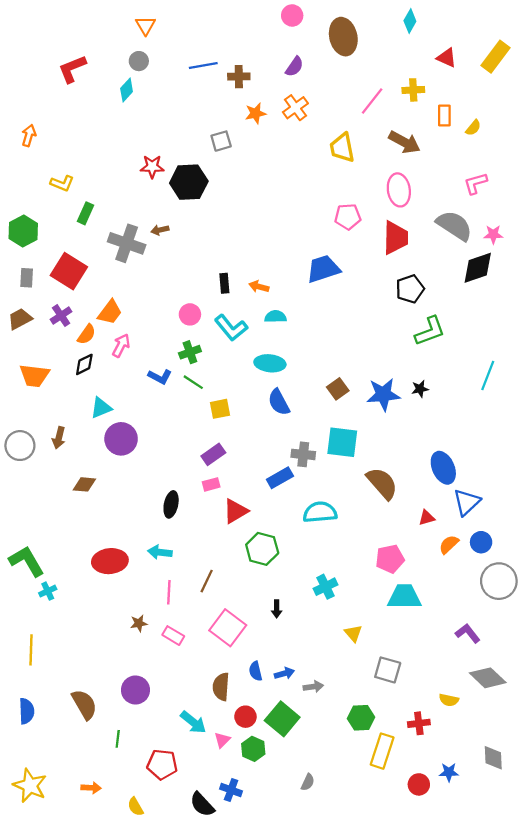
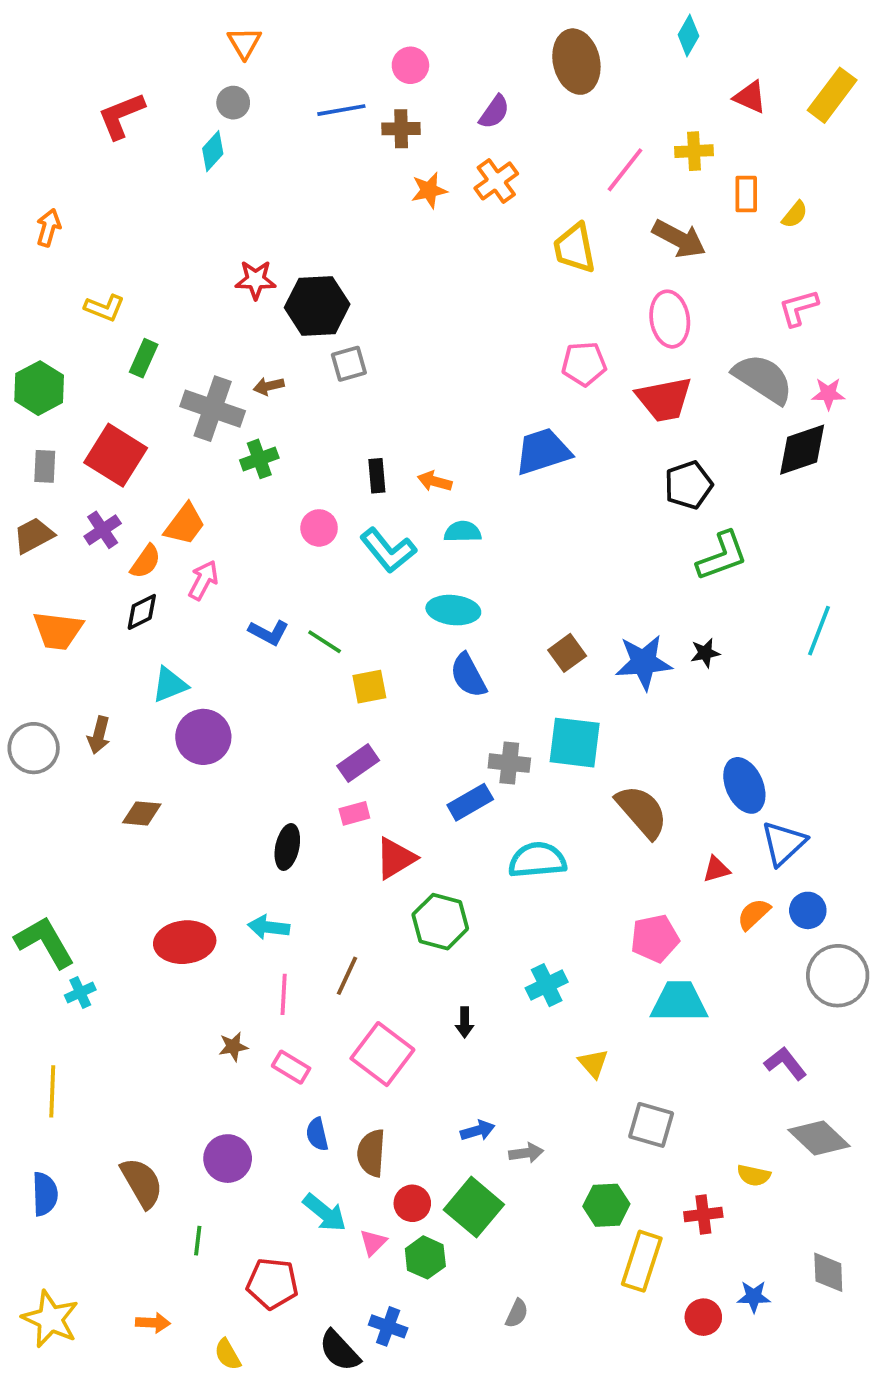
pink circle: (292, 15) -> (410, 65), moved
gray square: (221, 141) -> (349, 364), moved
red trapezoid: (395, 238) -> (664, 399), turned 78
green cross: (190, 352) -> (259, 459), moved
blue semicircle: (255, 671) -> (317, 1134), moved

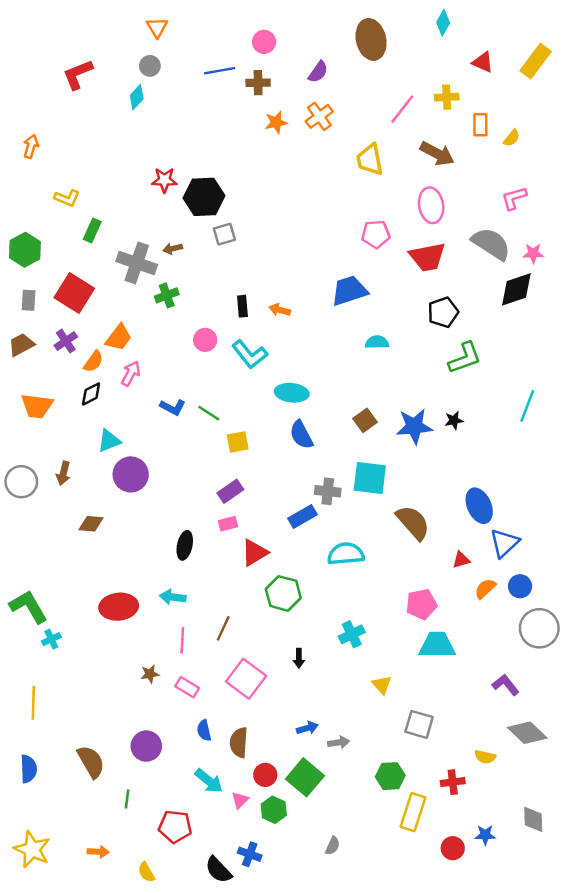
cyan semicircle: (463, 532) -> (377, 342), moved

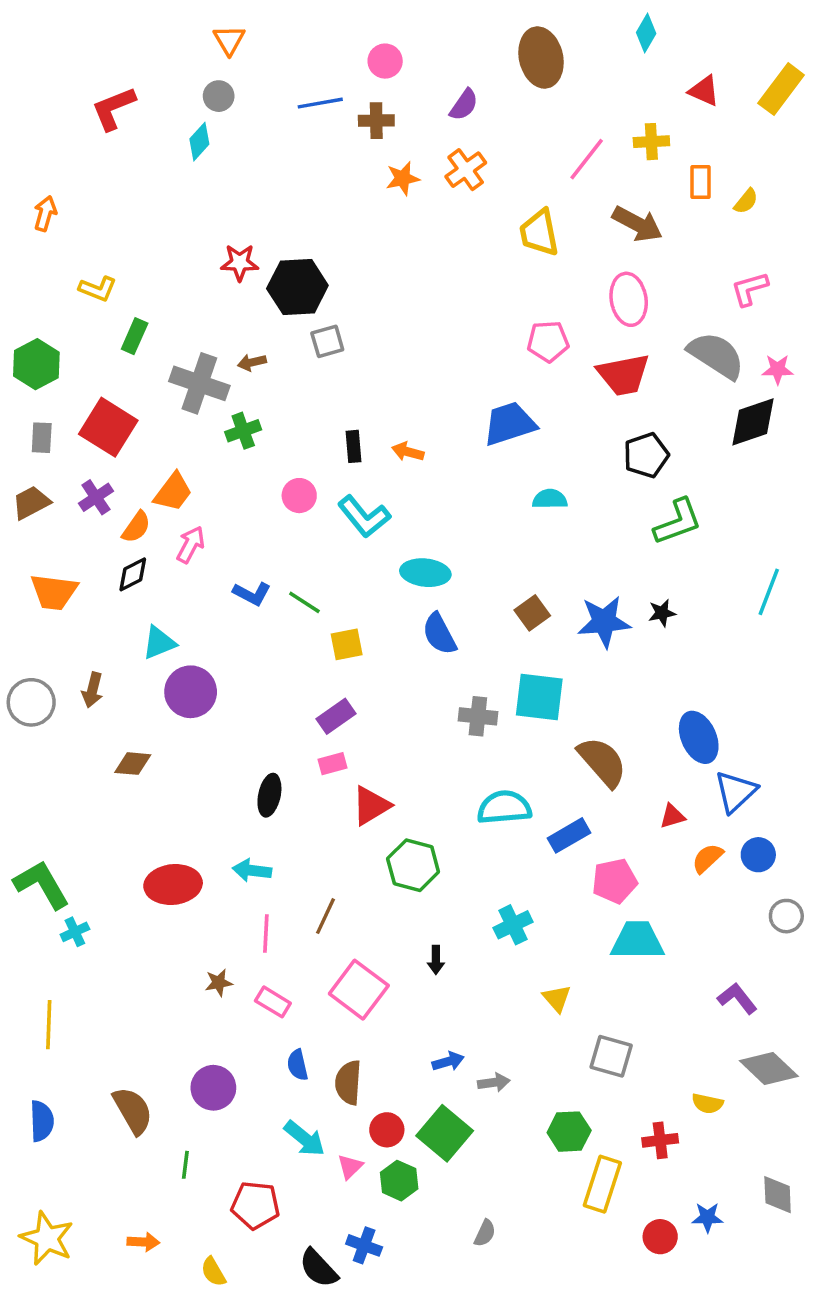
blue rectangle: (303, 517) -> (569, 835), moved
gray circle: (539, 628) -> (786, 916), size x0.6

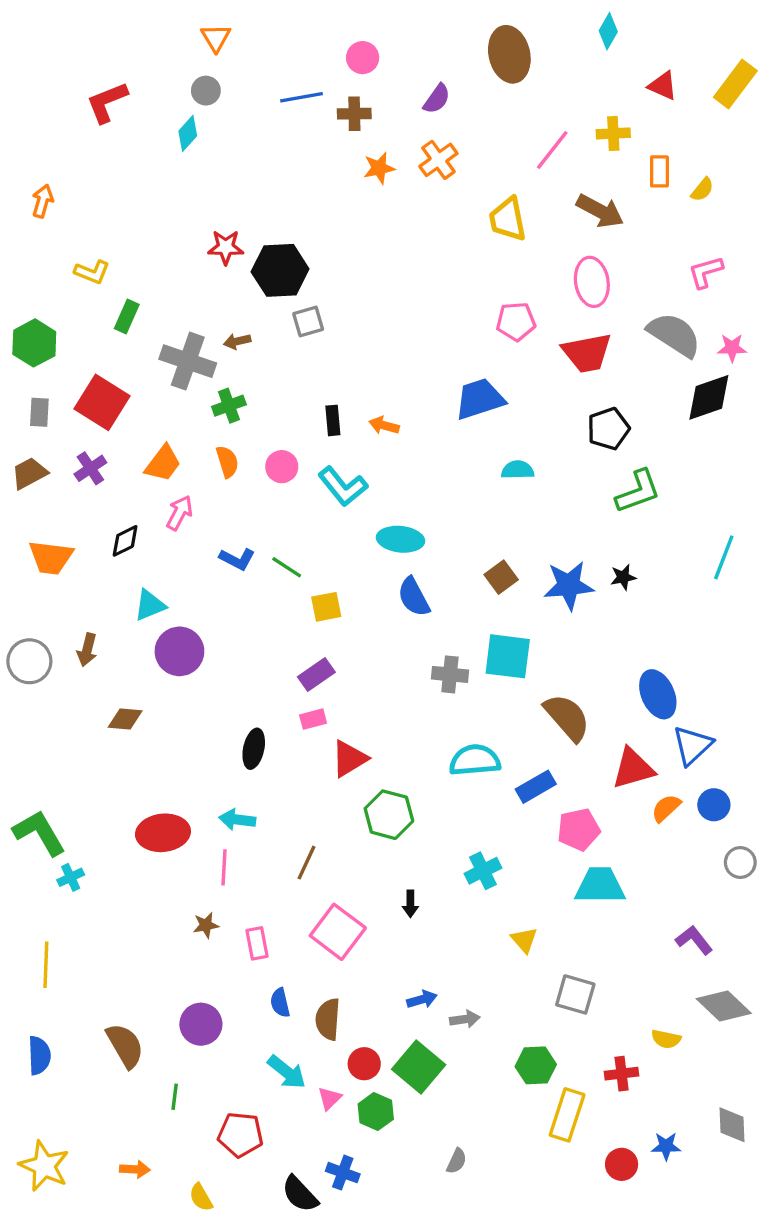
orange semicircle: (136, 527) -> (227, 462), moved, turned -52
red triangle: (672, 816) -> (633, 768), size x1.8
pink line: (266, 934) -> (224, 867), moved
pink rectangle: (273, 1002) -> (257, 943), turned 48

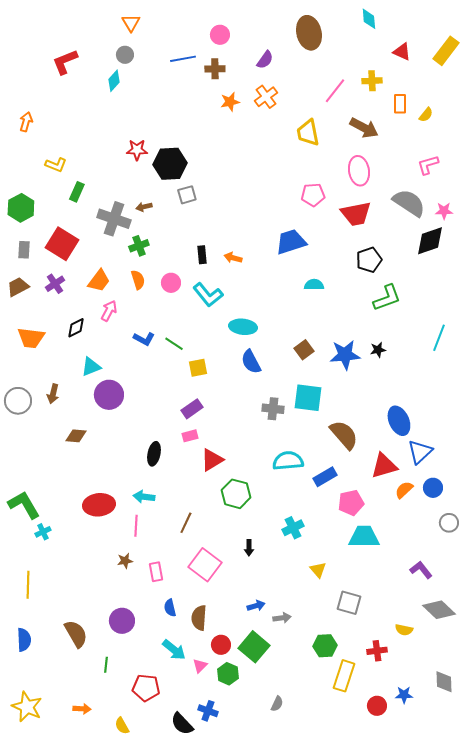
cyan diamond: (608, 31) -> (369, 19), turned -35

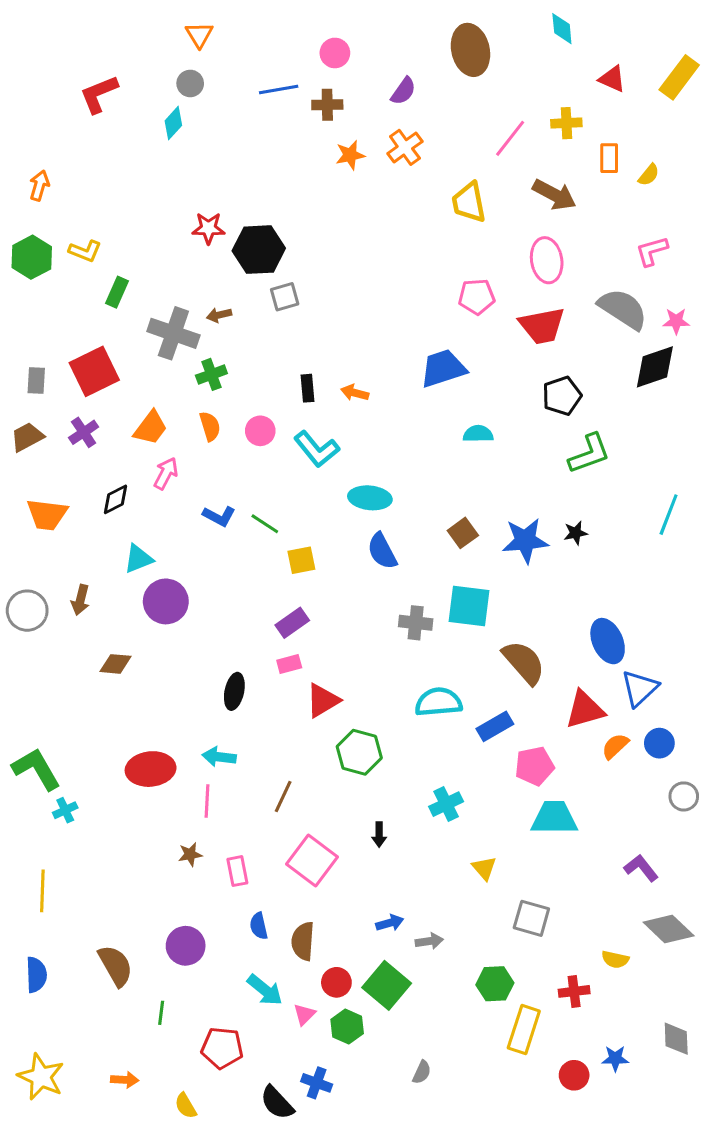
green hexagon: (21, 208) -> (32, 257), moved
red square: (62, 244) -> (94, 371), turned 32

